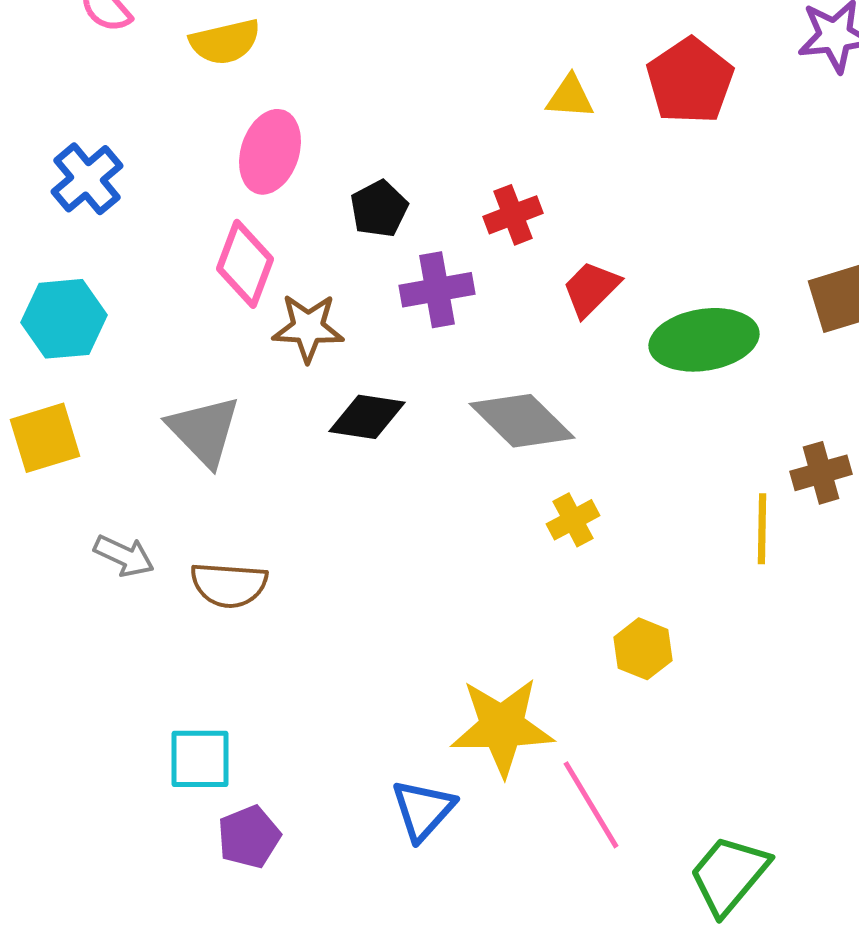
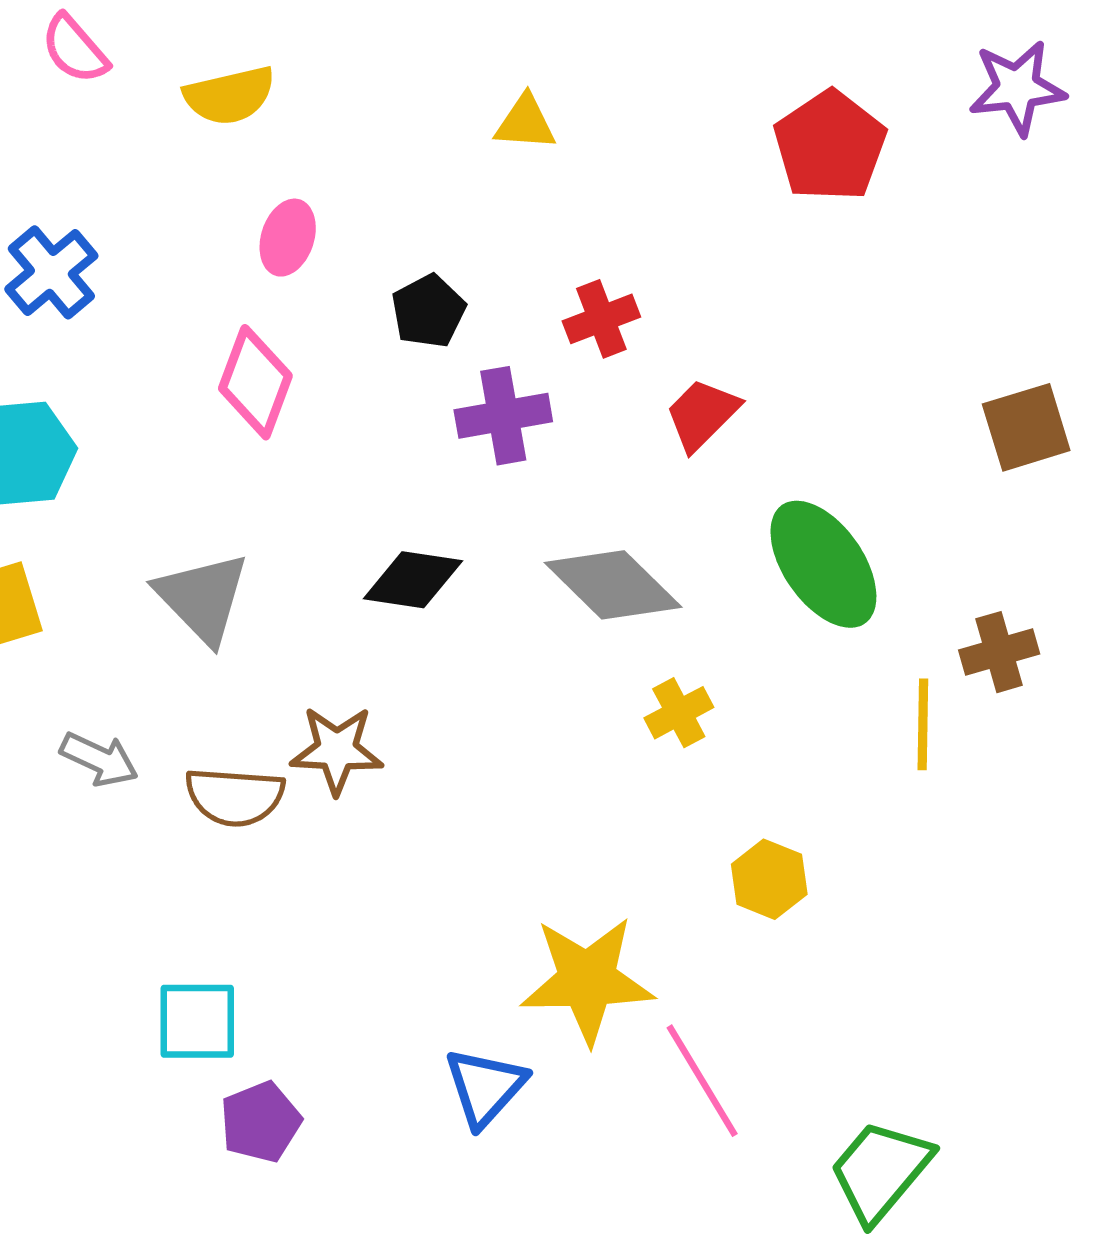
yellow triangle: (570, 97) -> (525, 123), moved
pink ellipse: (270, 152) -> (288, 238), size x0.7
brown star: (308, 328) -> (337, 750), moved
green ellipse: (704, 340) -> (823, 564), moved, turned 64

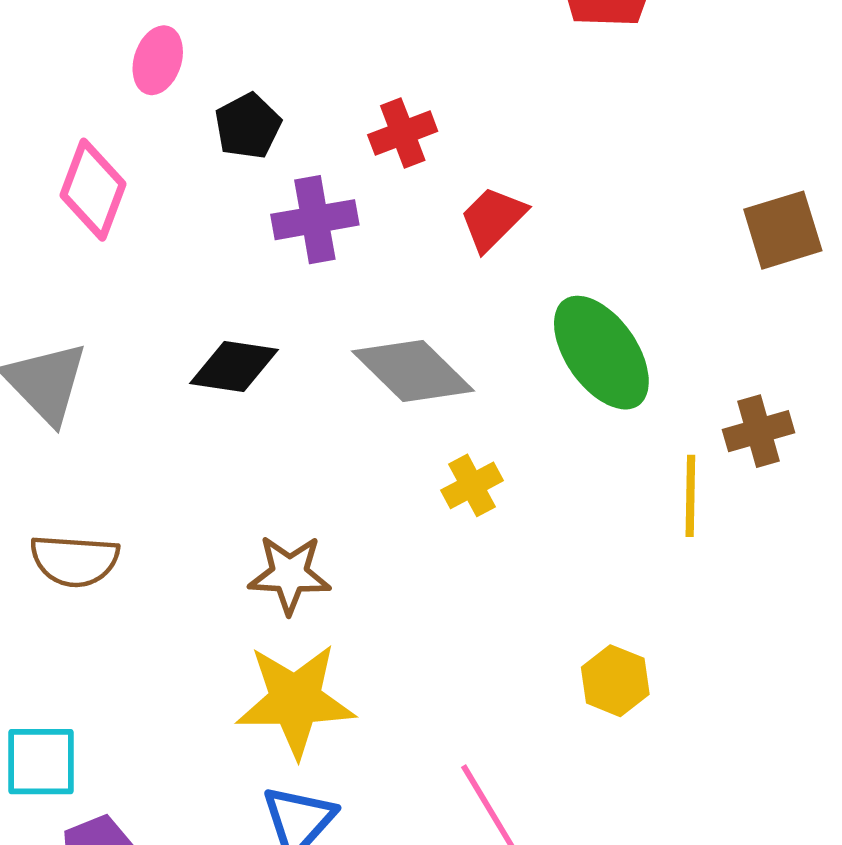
pink ellipse: (288, 238) -> (158, 60), moved
brown star: (337, 750) -> (289, 574), moved
yellow hexagon: (769, 879) -> (615, 681), moved
yellow star: (587, 980) -> (295, 700), moved

